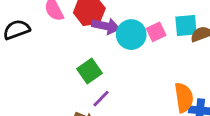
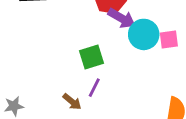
purple line: (101, 99) -> (94, 88), turned -36

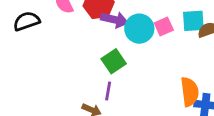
green square: (91, 57) -> (114, 61), moved

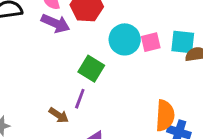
purple arrow: (115, 20) -> (55, 23), moved
green square: (114, 61) -> (91, 69), turned -35

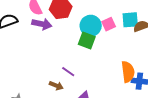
green square: (91, 69) -> (87, 40), moved
purple line: (80, 99) -> (68, 72), turned -64

